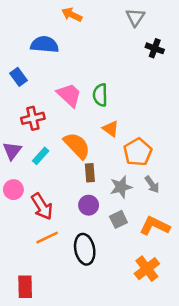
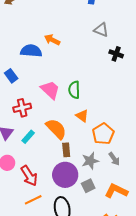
orange arrow: (72, 15) -> (52, 40), moved
gray triangle: (135, 17) -> (101, 30), turned -42
purple circle: (89, 205) -> (65, 175), size x1.6

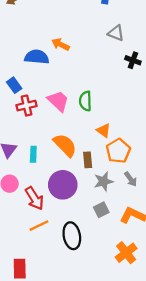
red cross: (22, 108) -> (27, 106), moved
orange triangle: (82, 116) -> (104, 130), moved
cyan rectangle: (28, 137) -> (33, 154), turned -40
brown rectangle: (66, 150) -> (88, 160), moved
purple circle: (65, 175) -> (63, 185), moved

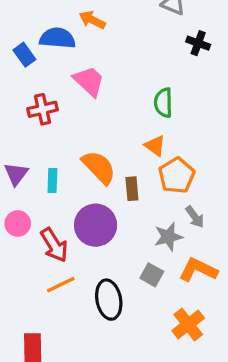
blue rectangle: (14, 85) -> (24, 55), moved
pink trapezoid: (58, 101) -> (89, 81), moved
green semicircle: (85, 101) -> (163, 103), moved
gray star: (104, 181) -> (168, 237), moved
gray square: (101, 210) -> (152, 275), moved, turned -35

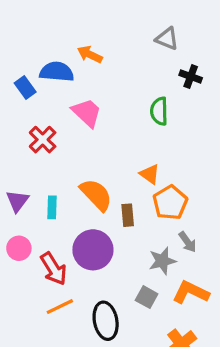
green semicircle: (163, 103) -> (159, 111), moved
red cross: (43, 109) -> (43, 140), turned -32

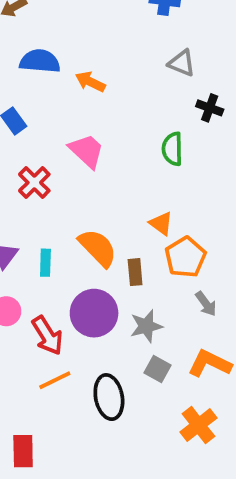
blue semicircle: (57, 72) -> (40, 61), moved
gray star: (162, 261) -> (146, 326), moved

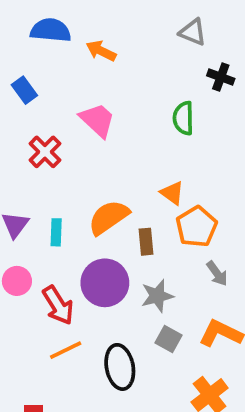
orange semicircle: (98, 248) -> (109, 217), turned -81

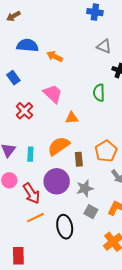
orange triangle: (172, 193) -> (72, 118), moved, turned -40

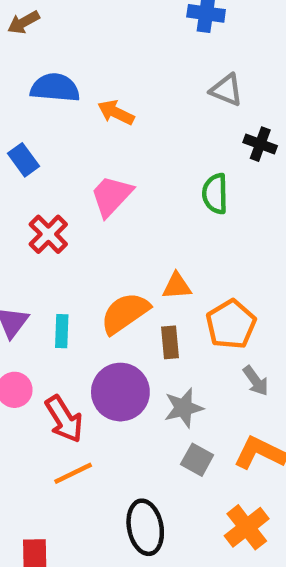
pink trapezoid: (53, 94) -> (111, 196), turned -90
orange triangle: (72, 118) -> (177, 286), moved
black ellipse: (65, 227) -> (145, 527), moved

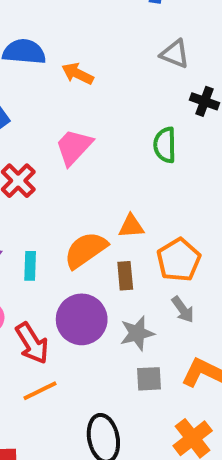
gray arrow: (256, 381) -> (183, 309), moved
gray square: (197, 460) -> (149, 379), turned -32

